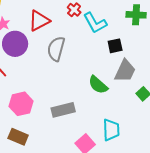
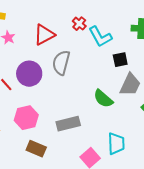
purple circle: (15, 44) -> (29, 74), moved
brown rectangle: (18, 137) -> (36, 149), moved

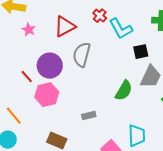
green semicircle: (103, 99) -> (124, 91), turned -100
pink hexagon: (26, 118) -> (47, 95), moved
gray rectangle: (68, 124) -> (89, 116), size x0.6

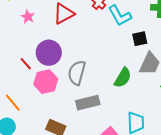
gray semicircle: (82, 55) -> (77, 73), moved
gray rectangle: (89, 116) -> (88, 103), size x1.6

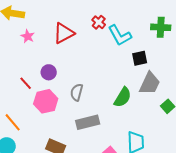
purple circle: (49, 53) -> (49, 72), size x0.6
gray semicircle: (77, 73) -> (77, 92), size x0.7

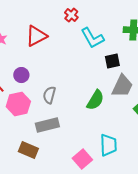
red cross: (99, 22) -> (71, 15), moved
gray rectangle: (88, 122) -> (47, 125), moved

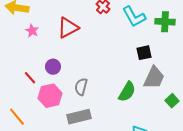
cyan L-shape: (92, 38) -> (134, 17), moved

